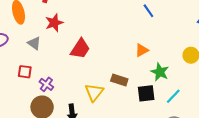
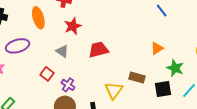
gray triangle: (34, 43) -> (62, 51), moved
red trapezoid: (80, 49) -> (99, 50), turned -135
red square: (25, 72) -> (47, 74), turned 32

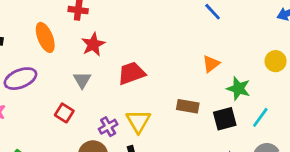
gray triangle: (62, 51) -> (82, 80), turned 32
purple cross: (68, 85) -> (108, 127), moved, turned 32
yellow triangle: (114, 90) -> (138, 121), moved

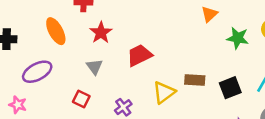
orange triangle: (211, 64) -> (209, 14), moved
green star: (238, 89) -> (238, 38), moved
yellow triangle: (138, 121) -> (164, 92), moved, turned 30

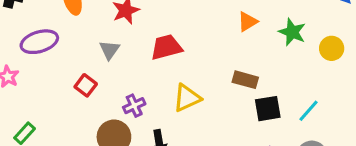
orange triangle: (209, 14) -> (247, 22), moved
green star: (238, 38) -> (292, 32), moved
brown rectangle: (195, 80) -> (245, 80), moved

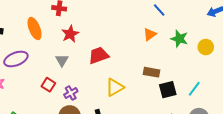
purple cross: (134, 106) -> (71, 93), moved

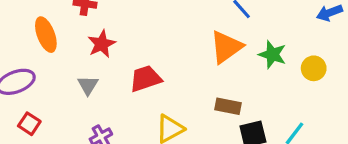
orange triangle: (150, 34) -> (226, 47), size x1.6
red square: (48, 85) -> (29, 124), moved

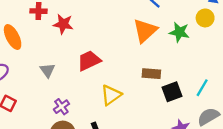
red star: (102, 44) -> (63, 24), moved, turned -30
yellow circle: (314, 68) -> (205, 18), moved

